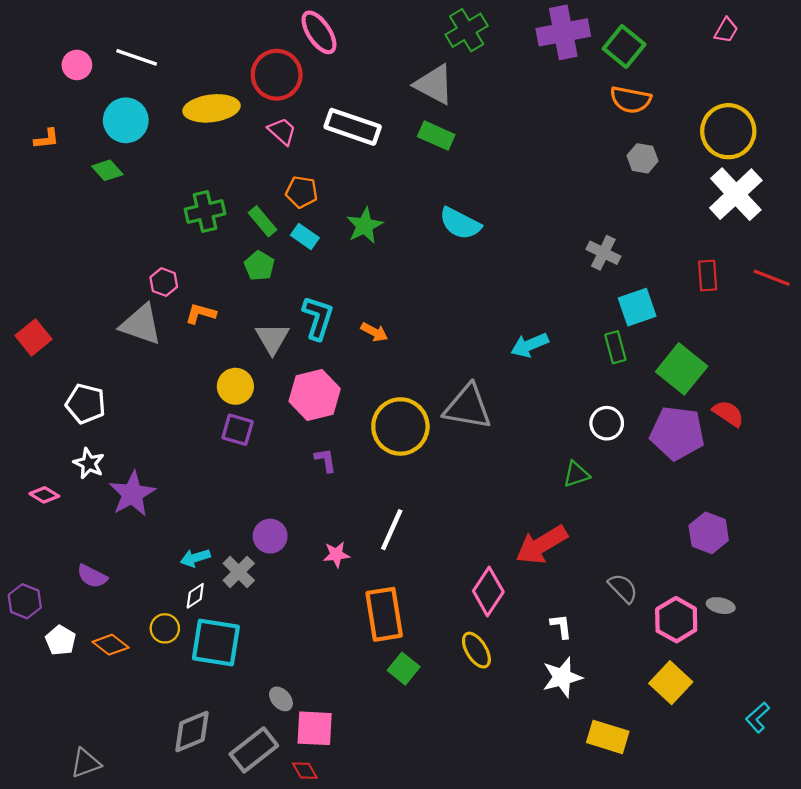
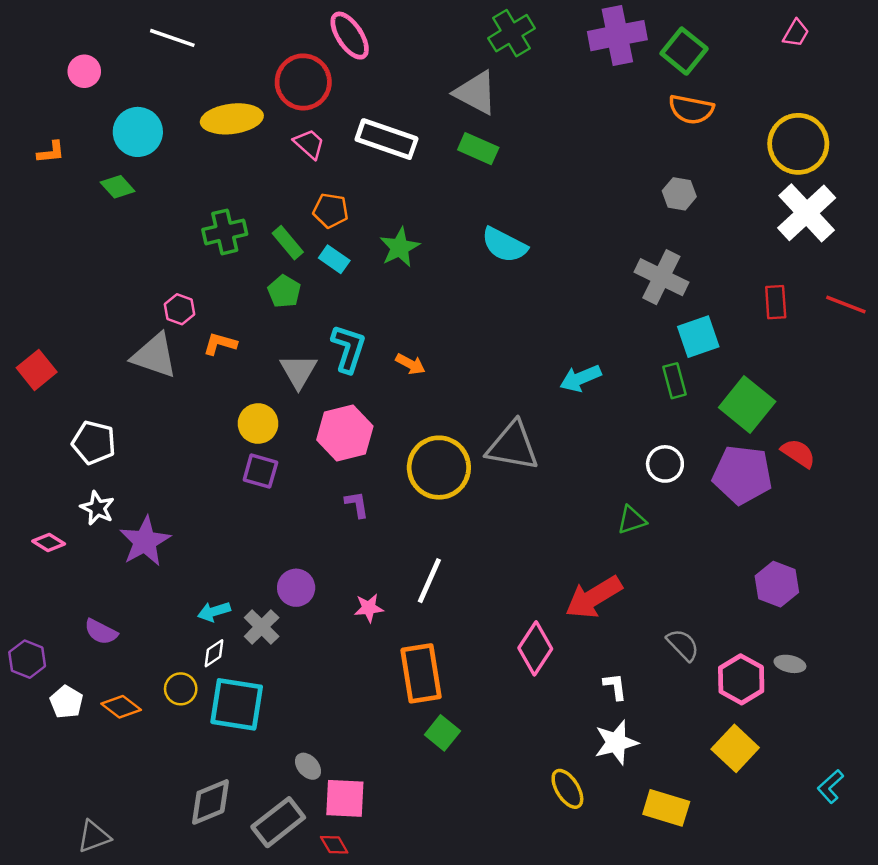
white line: (137, 57) -> (172, 38), moved
gray hexagon: (642, 158) -> (679, 194), moved
gray cross: (603, 253) -> (661, 277), size x1.4
yellow ellipse: (476, 650) -> (567, 789), moved

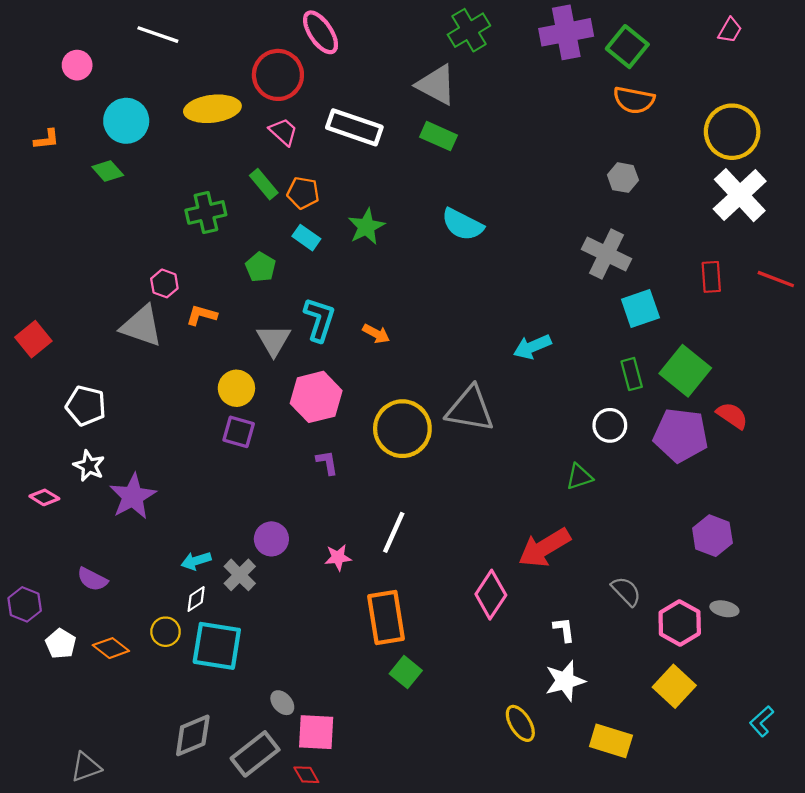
green rectangle: (288, 243) -> (264, 184), moved
green rectangle: (675, 381) -> (632, 374), moved

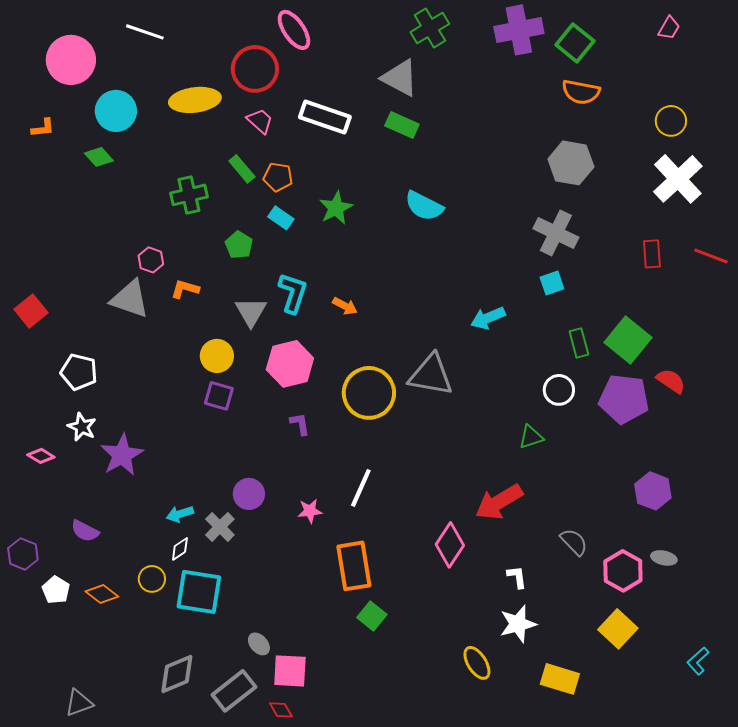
pink circle: (77, 65) -> (71, 60), size x1.8
yellow circle: (732, 132) -> (671, 121), size x0.6
gray hexagon: (623, 178) -> (571, 163), size x1.6
cyan square: (640, 309) -> (552, 283), moved, size x0.7

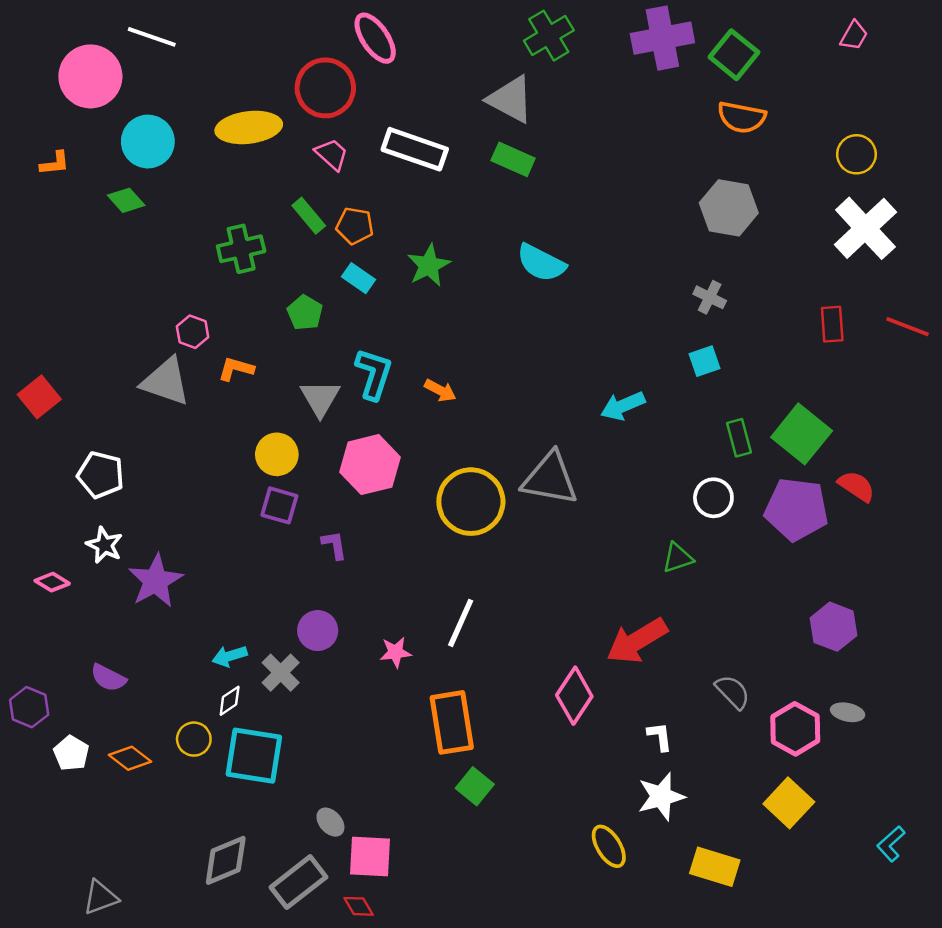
white line: (145, 32) -> (152, 37), moved
gray cross: (556, 233) -> (710, 297), size x0.6
purple L-shape: (300, 424) -> (334, 545), moved

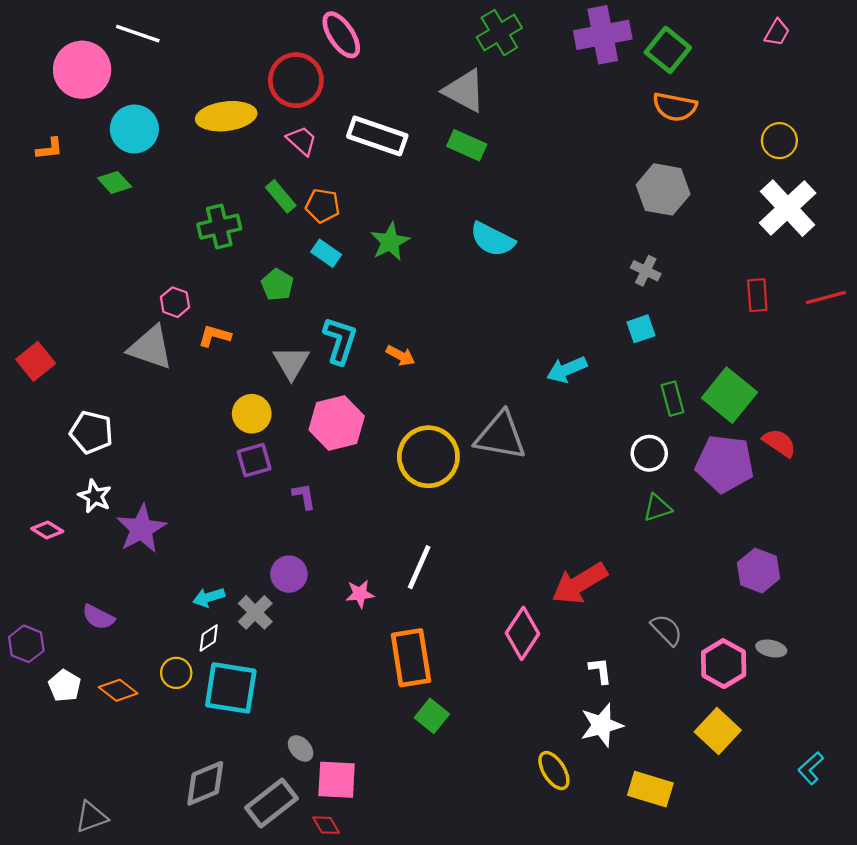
red line: (908, 327) -> (826, 297), turned -36
purple square: (279, 505) -> (254, 460), turned -32
green triangle: (678, 558) -> (657, 508), moved

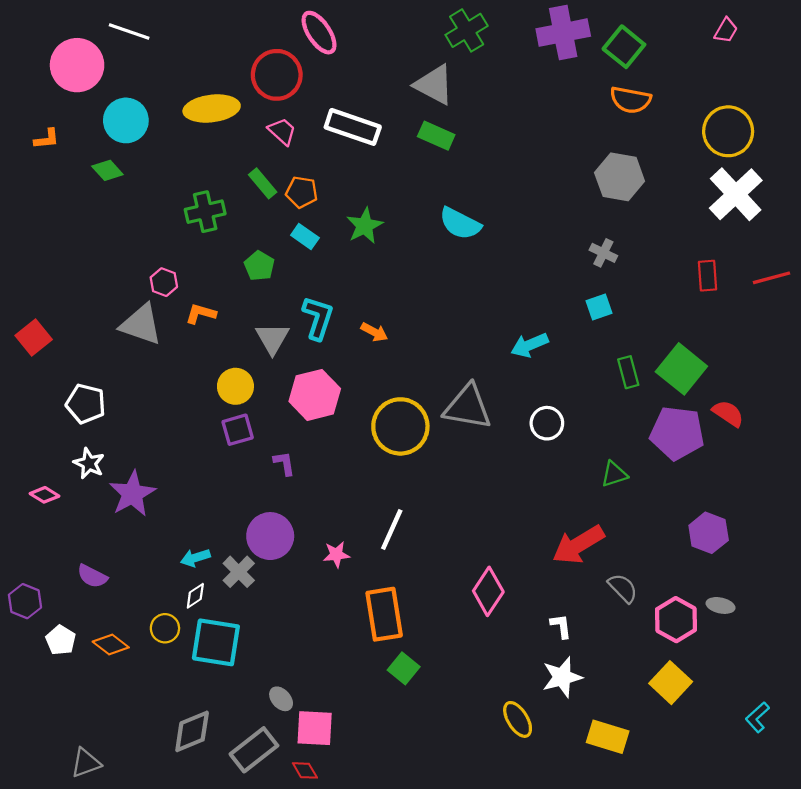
yellow circle: (779, 141) -> (728, 131), size x1.5
white circle: (649, 453) -> (547, 423), moved
purple circle: (289, 574) -> (270, 536), size x1.4
red arrow: (579, 583) -> (578, 545), moved

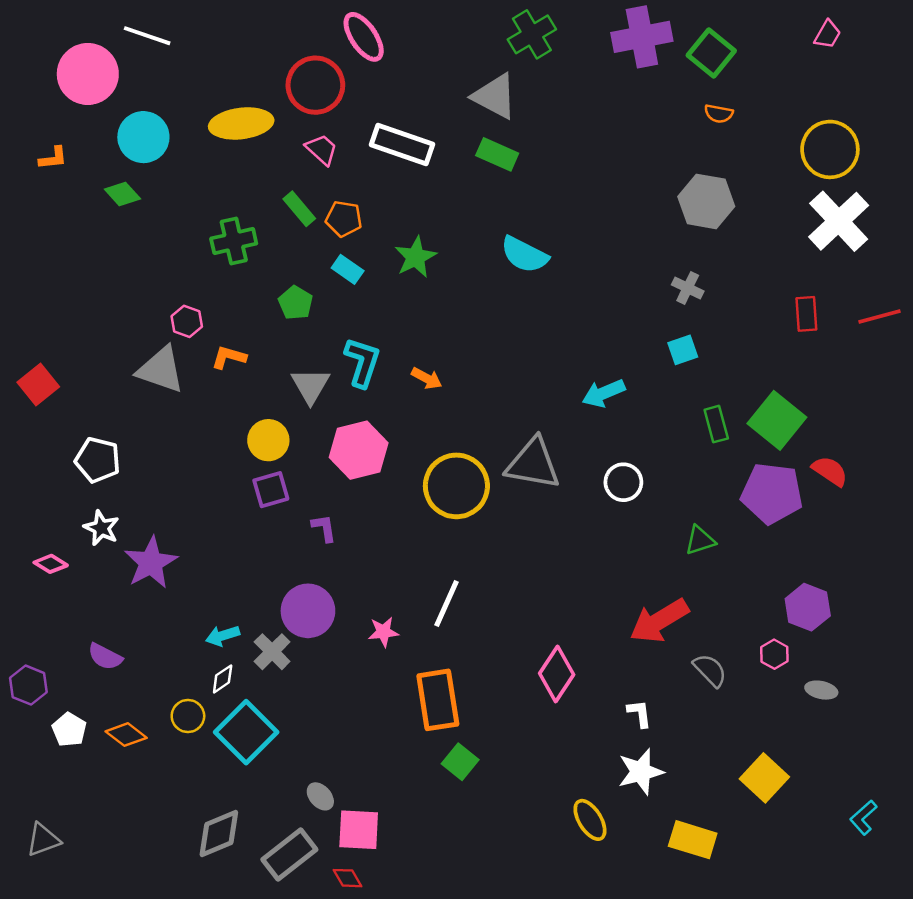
orange semicircle: (630, 100) -> (719, 114), size x0.6
pink hexagon: (676, 620) -> (774, 654), moved, size x0.6
cyan square: (216, 642) -> (246, 732), turned 36
gray triangle: (86, 763) -> (43, 840), moved

